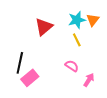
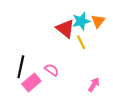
red triangle: (44, 27) -> (65, 29), moved, turned -42
pink semicircle: (72, 66) -> (52, 70), moved

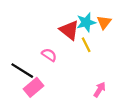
black line: (21, 67) -> (22, 71), turned -70
pink semicircle: (52, 70) -> (49, 55), moved

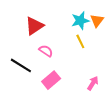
red triangle: (69, 30) -> (34, 26), moved, turned 48
pink rectangle: (33, 87) -> (51, 80), moved

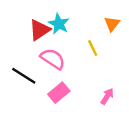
cyan star: (80, 21) -> (59, 24), moved, turned -30
pink semicircle: (46, 51) -> (53, 59), size x1.5

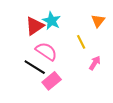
black line: (24, 76) -> (35, 67), moved
pink arrow: (107, 96) -> (95, 63), moved

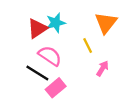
cyan star: (52, 21) -> (56, 23), turned 30
orange triangle: (98, 21) -> (106, 23), size x1.5

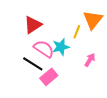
cyan star: (56, 23) -> (61, 47), moved
yellow line: (88, 46) -> (77, 32), moved, turned 48

